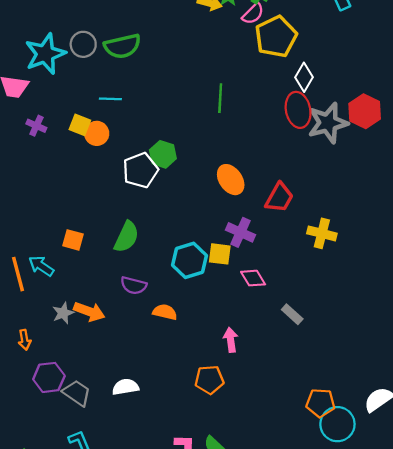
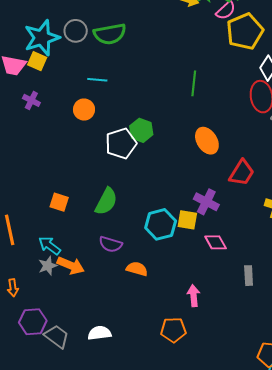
yellow square: (80, 125) -> (37, 61), moved
orange ellipse: (231, 180) -> (207, 141), moved
cyan arrow: (41, 266) -> (50, 246), moved
gray rectangle: (292, 314) -> (249, 276), turned 42

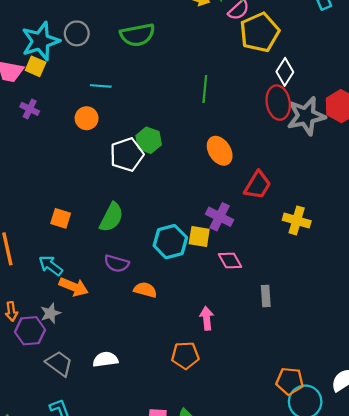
green semicircle: (110, 34) -> (137, 35), moved
gray star: (48, 266) -> (50, 313), moved
purple hexagon: (33, 322) -> (30, 331), moved

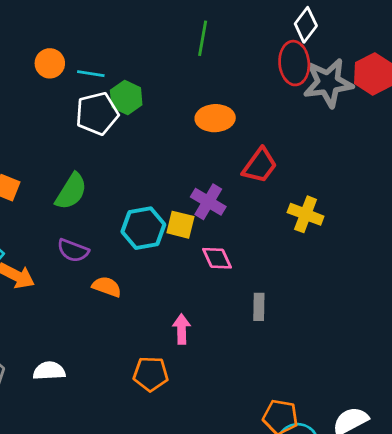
cyan line: (101, 86) -> (91, 74), moved
orange ellipse: (220, 151) -> (215, 118), turned -64

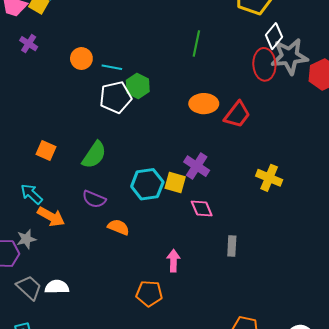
gray star: (328, 83) -> (289, 56), moved
red trapezoid: (260, 166) -> (237, 115), moved
white semicircle: (49, 371) -> (57, 287), moved

